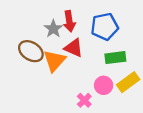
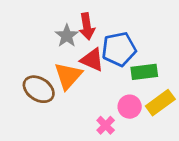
blue pentagon: (105, 27) -> (119, 49), moved
brown ellipse: (31, 51) -> (39, 89), moved

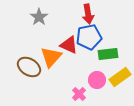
red arrow: (87, 26) -> (88, 14), moved
gray star: (67, 36) -> (39, 17), moved

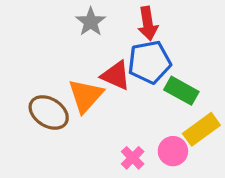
gray star: (39, 17) -> (91, 22), moved
green rectangle: (108, 54) -> (181, 91), turned 36
pink circle: (97, 80) -> (173, 151), moved

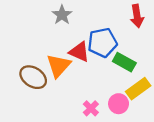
red arrow: (148, 24) -> (137, 16), moved

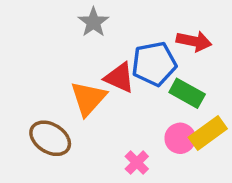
red arrow: (137, 16) -> (194, 41), moved, turned -70
brown ellipse: (33, 77) -> (50, 138), moved
pink circle: (119, 104) -> (180, 138), moved

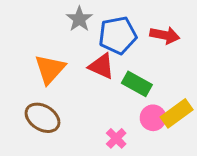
blue pentagon: (154, 64) -> (118, 35), moved
green rectangle: (187, 93) -> (137, 84), moved
orange triangle: (88, 98) -> (50, 69), moved

